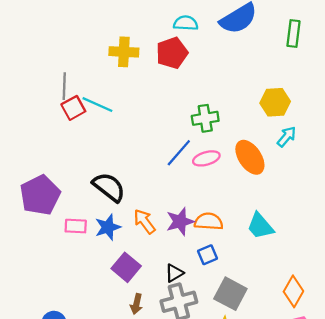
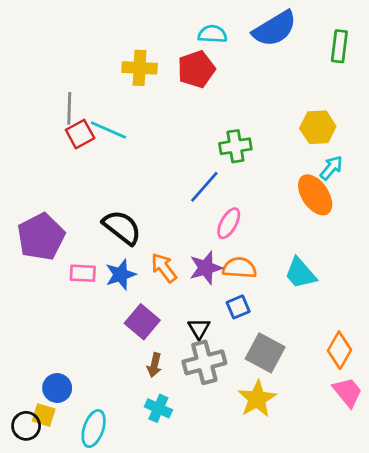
orange ellipse: (250, 157) -> (315, 195), moved
pink ellipse: (206, 158) -> (229, 223), moved, turned -45
black triangle: (174, 273) -> (199, 329), turned -30

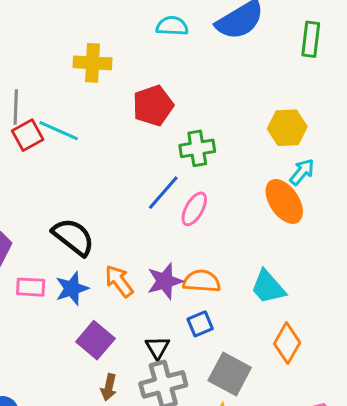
red pentagon: (196, 69) -> (153, 106), moved
pink ellipse: (229, 223) -> (194, 209), moved
orange diamond: (339, 350) -> (287, 343), moved

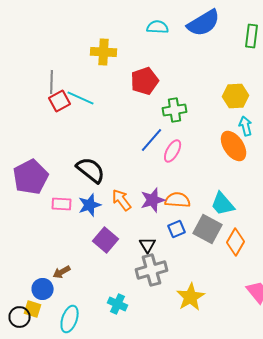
cyan arrow: (302, 172) -> (246, 126), turned -54
gray square: (230, 374) -> (208, 229), moved
brown arrow: (109, 387) -> (62, 272), moved, turned 48

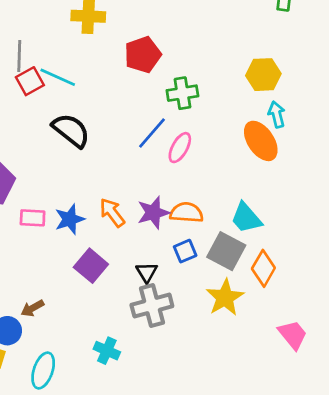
black semicircle: (91, 170) -> (71, 130), moved
yellow star: (191, 297) -> (225, 298), moved

